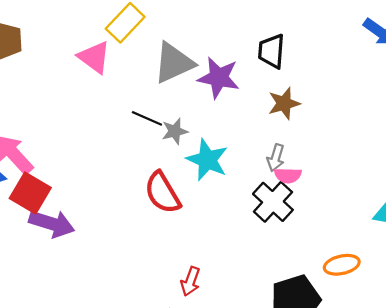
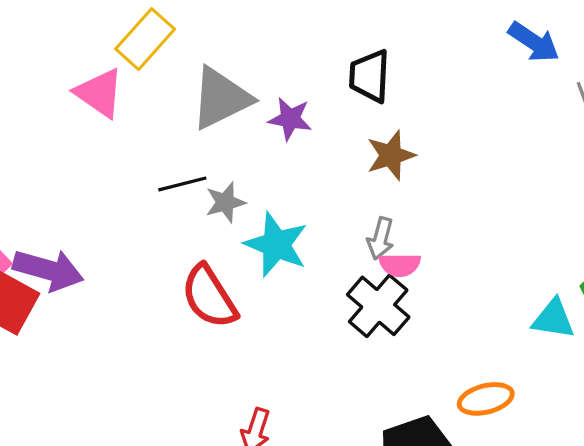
purple star: (219, 78) -> (290, 119), size x0.7
black line: (147, 118) -> (182, 184), turned -36
purple arrow: (52, 224) -> (48, 270), moved

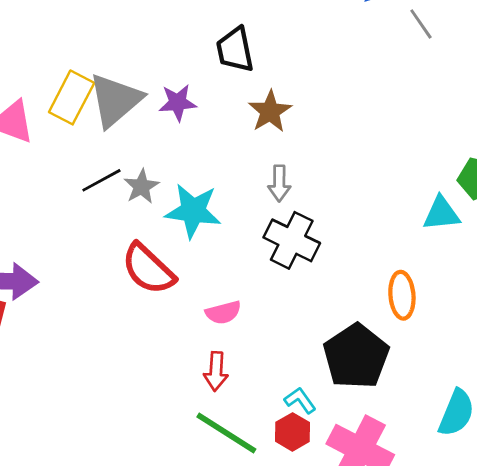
yellow rectangle: (145, 39) -> (72, 97), moved
pink semicircle: (400, 265) -> (223, 312), moved
orange ellipse: (486, 399) -> (402, 295), turned -66

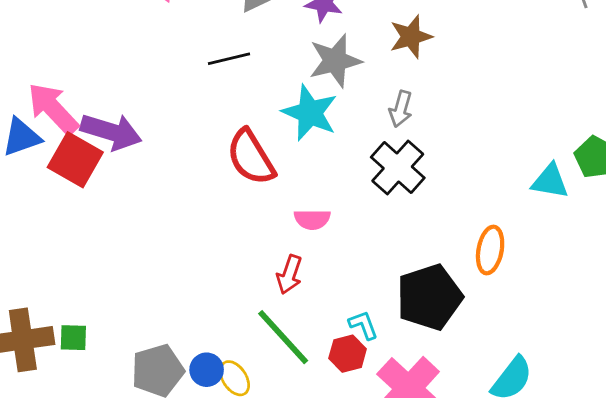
gray star: (141, 187) -> (335, 61), moved, size x1.5

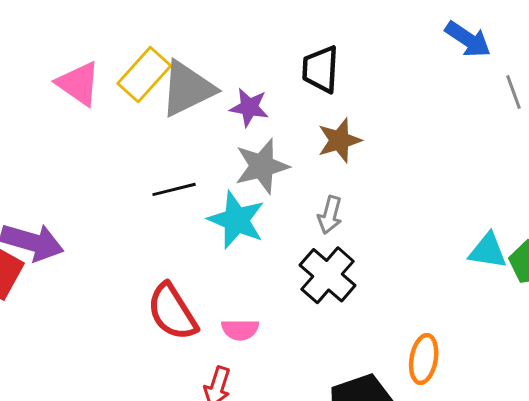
black line: (229, 59) -> (174, 189), moved
red semicircle: (251, 157) -> (172, 312), moved
cyan triangle: (550, 181) -> (488, 251), moved

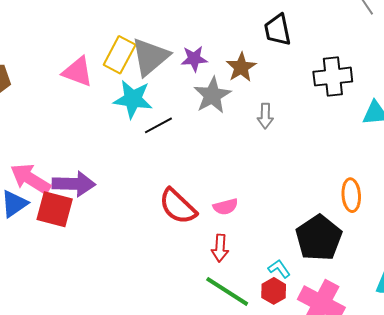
black trapezoid: (320, 69) -> (278, 30), moved
brown star: (339, 140) -> (241, 67), moved
cyan star: (236, 220) -> (133, 99), moved
black cross: (328, 275) -> (333, 77), moved, turned -33

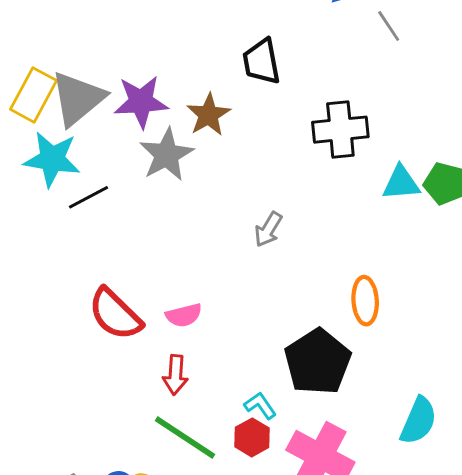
purple star: (194, 59) -> (141, 102), size x1.4
gray arrow: (265, 116) -> (268, 229), moved, turned 30

